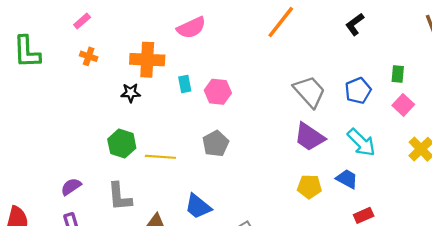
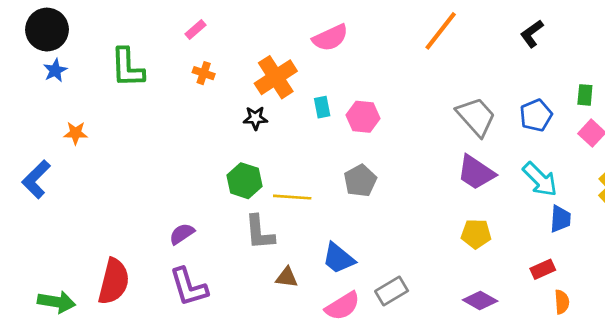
orange cross: (147, 60) -> (276, 77), turned -36
blue trapezoid: (347, 179) -> (560, 219), moved, turned 65
gray L-shape: (120, 197) -> (259, 232), moved

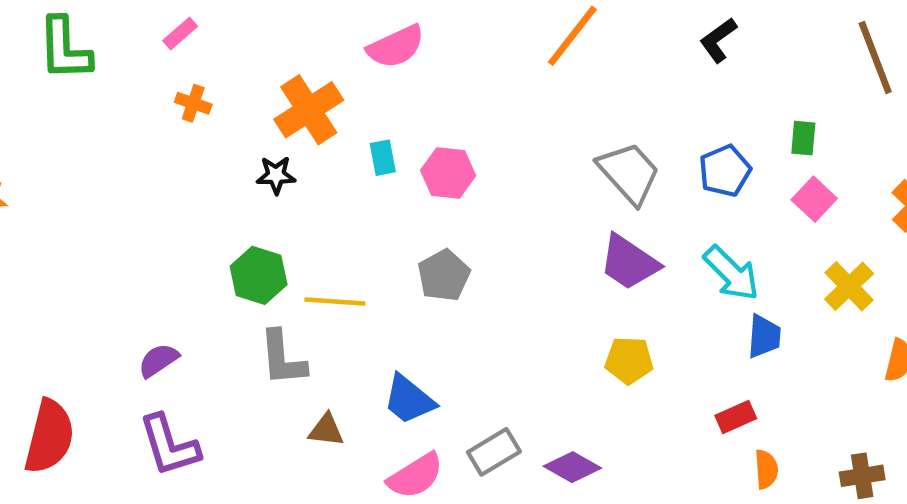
green L-shape: (127, 68) -> (65, 49), moved
purple diamond: (480, 301) -> (572, 467), moved

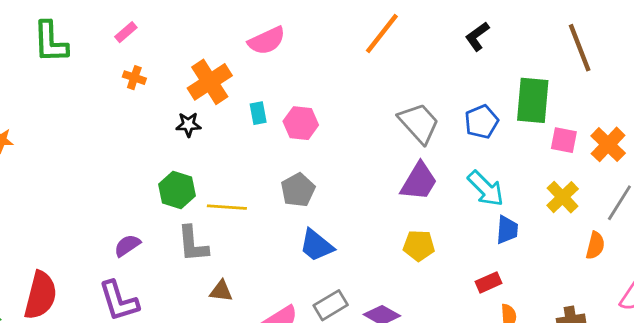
green rectangle: (803, 138) -> (533, 100), size x2.0
pink square: (814, 199) -> (564, 140), moved, turned -32
purple trapezoid: (629, 262) -> (419, 181), turned -93
purple semicircle: (158, 360) -> (127, 245), moved
blue trapezoid: (409, 400) -> (316, 245), moved

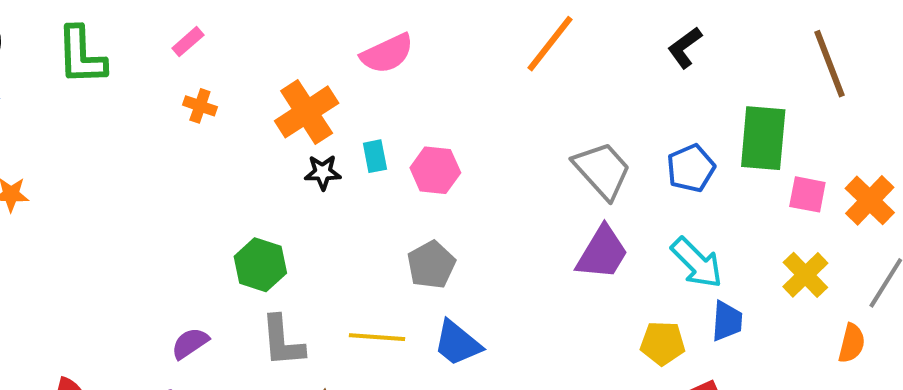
black star: (188, 125) -> (323, 172), moved
yellow line: (227, 207) -> (377, 337), moved
yellow pentagon: (419, 245) -> (663, 343), moved

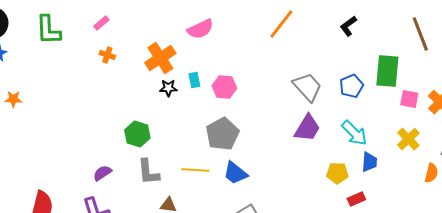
gray pentagon: (431, 265) -> (222, 134), size x1.4

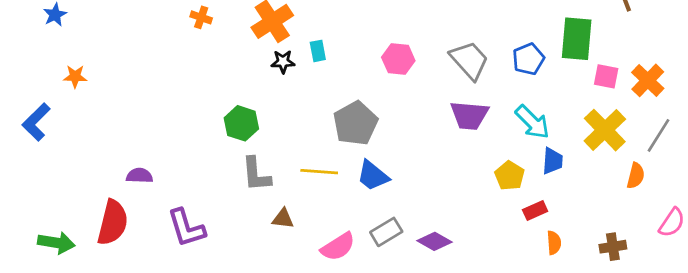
pink hexagon: (224, 87) -> (398, 59), moved
purple trapezoid: (307, 128) -> (469, 115), turned 64
yellow cross: (408, 139) -> (605, 130), size x1.4
purple semicircle: (102, 173) -> (139, 176), moved, turned 36
yellow pentagon: (337, 173) -> (510, 176), turned 30

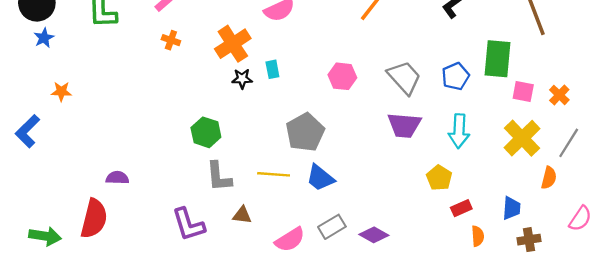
orange cross: (648, 80) -> (559, 95), size x0.7
cyan arrow: (532, 122) -> (459, 131), turned 48
blue trapezoid: (553, 161) -> (512, 208), moved
purple L-shape: (186, 228) -> (188, 224), moved

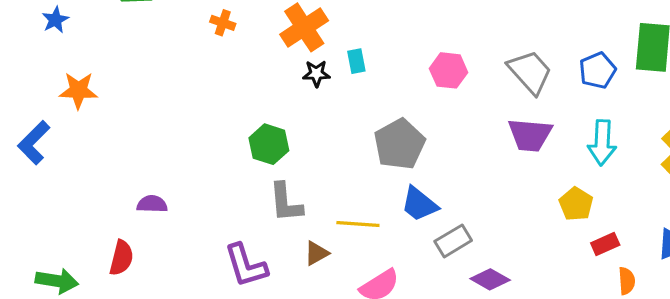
orange star: (61, 91) -> (78, 90), size x1.4
yellow line: (274, 174) -> (358, 224), moved
brown triangle: (242, 215) -> (316, 253), turned -36
red semicircle: (94, 219) -> (121, 258), size x0.7
gray rectangle: (332, 227) -> (453, 241), moved

